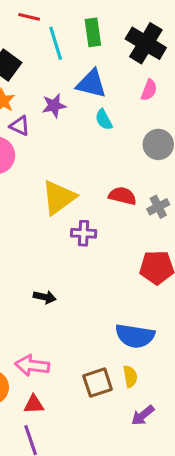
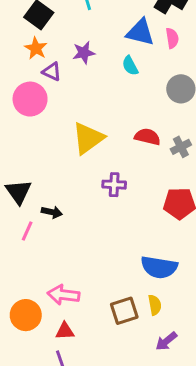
blue triangle: (91, 84) -> (140, 32), moved
pink semicircle: (149, 90) -> (172, 38), turned -30
purple cross: (84, 233) -> (114, 185), moved
black arrow: (45, 297) -> (52, 212), moved

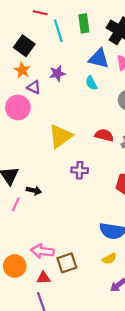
yellow semicircle: (155, 305) -> (109, 259), turned 72
brown square: (124, 311) -> (67, 263), moved

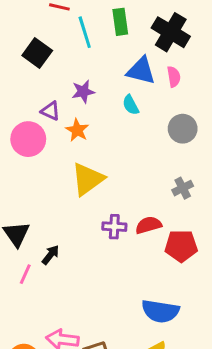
orange star: (22, 70) -> (77, 130), moved
red semicircle: (104, 135) -> (148, 225), moved, turned -30
black arrow: (34, 190) -> (51, 255), turned -64

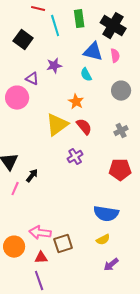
orange star: (77, 130) -> (76, 102), moved
red semicircle: (148, 225) -> (84, 127), moved, turned 66
purple cross: (114, 227) -> (75, 157), turned -35

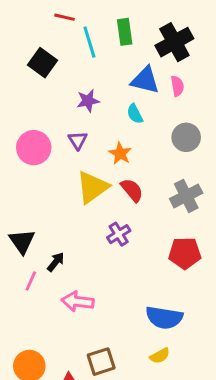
black cross: (113, 26) -> (174, 42), turned 30
purple triangle: (32, 79) -> (78, 140), moved, turned 32
gray cross: (121, 131) -> (186, 196), size x1.5
pink arrow: (40, 233) -> (78, 301), moved

